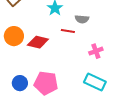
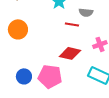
red diamond: (38, 42) -> (70, 53), moved

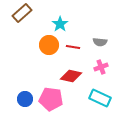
gray semicircle: (86, 12) -> (100, 42), moved
orange circle: (18, 29) -> (49, 45), moved

